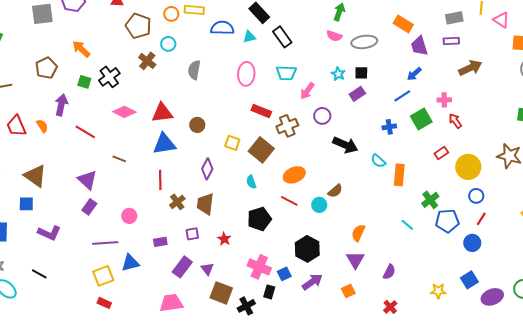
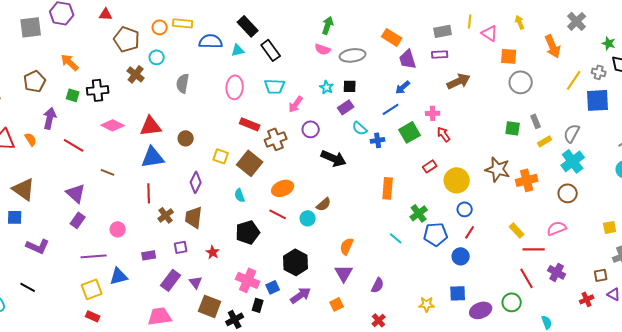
black cross: (109, 77) -> (98, 90), turned 30
cyan semicircle: (378, 161) -> (360, 128), moved
blue square: (469, 280) -> (458, 293), turned 30

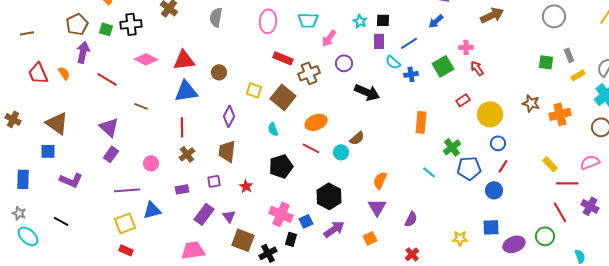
brown pentagon: (35, 81) -> (77, 24), moved
purple rectangle: (346, 107) -> (379, 41), turned -56
blue line: (391, 109) -> (409, 43), moved
brown star: (498, 169) -> (531, 103), size x0.7
brown cross: (166, 215) -> (187, 154), moved

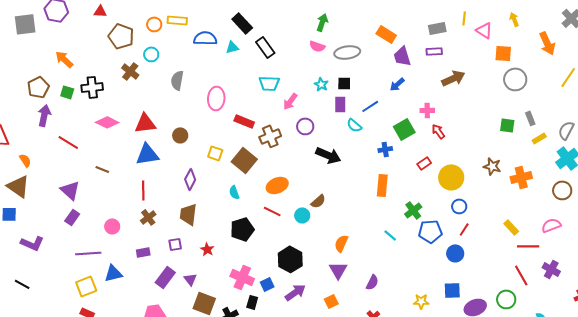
pink ellipse: (268, 21) -> (216, 98), moved
orange semicircle: (64, 73) -> (25, 160), moved
blue cross: (411, 74) -> (385, 149), moved

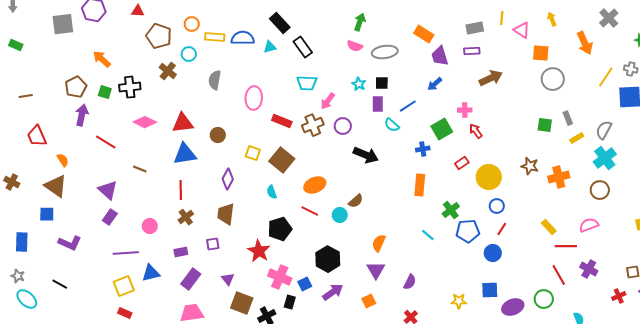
yellow rectangle: (177, 20) -> (215, 37), moved
brown cross: (270, 136) -> (313, 125), moved
red star: (207, 249) -> (259, 251), moved, size x1.6
purple rectangle: (165, 277) -> (191, 279), moved

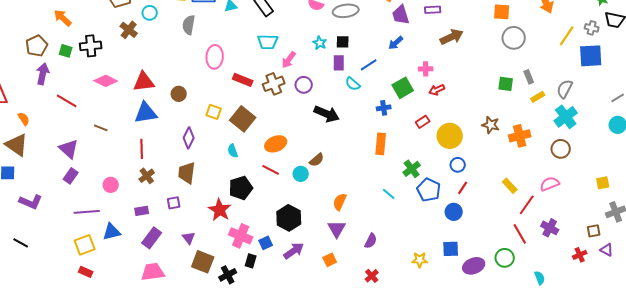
gray semicircle: (215, 80) -> (189, 25), moved
red arrow: (476, 131) -> (437, 90), turned -77
blue pentagon: (468, 231) -> (429, 190), turned 30
red line: (566, 246) -> (527, 205), turned -55

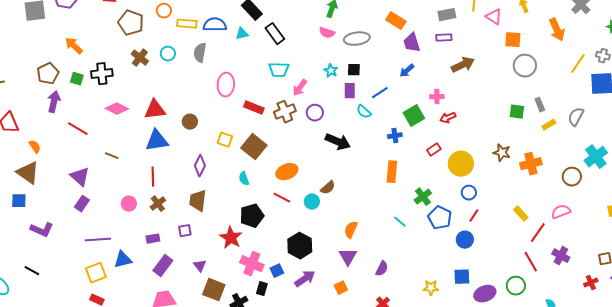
cyan circle: (150, 13) -> (168, 54), moved
cyan cross: (566, 117) -> (596, 157), moved
pink circle: (111, 185) -> (129, 204), moved

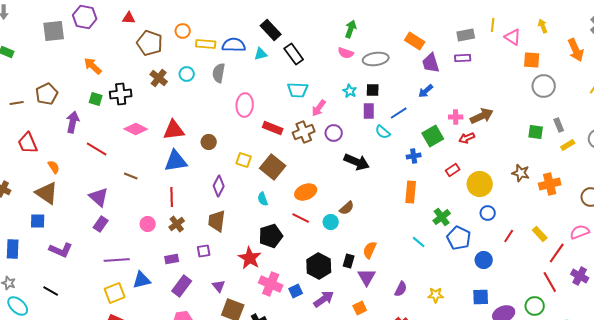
brown arrow: (463, 65) -> (482, 116), moved
brown pentagon: (48, 74) -> (47, 94), moved
red line: (474, 216) -> (509, 236), moved
yellow star: (431, 288) -> (436, 295), moved
black rectangle: (262, 289) -> (349, 261), moved

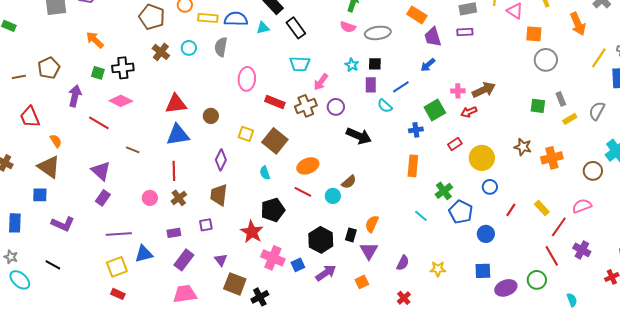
pink diamond: (136, 129) -> (121, 101), moved

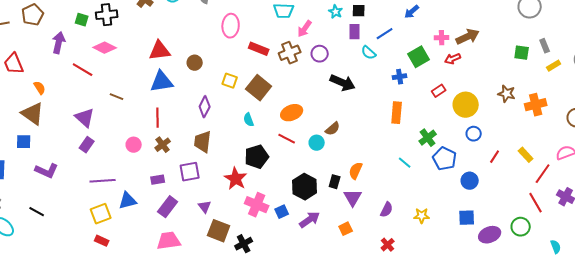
purple square: (206, 225) -> (190, 172), size x1.5

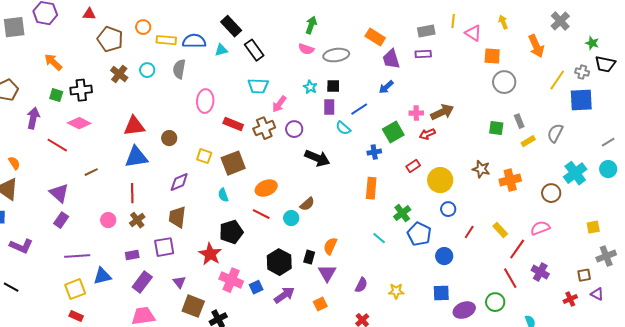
brown square: (259, 88) -> (233, 163), turned 30
brown line: (117, 97) -> (91, 172), turned -48
purple diamond: (205, 107) -> (179, 182), turned 40

